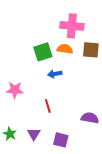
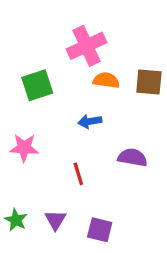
pink cross: (72, 26) -> (87, 46), moved, turned -30
green square: (43, 52) -> (37, 85), moved
purple semicircle: (90, 118) -> (133, 158), moved

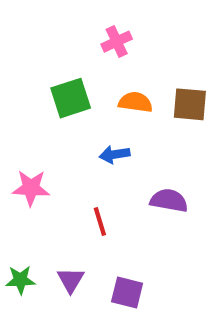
pink cross: (87, 46) -> (117, 42), moved, size x0.6
green square: (37, 85) -> (71, 98), moved
green star: (16, 220) -> (20, 280), turned -30

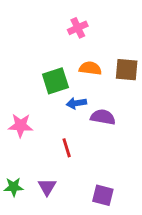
green square: (71, 98) -> (55, 81), moved
purple semicircle: (169, 201) -> (103, 117), moved
purple square: (127, 293) -> (103, 195), moved

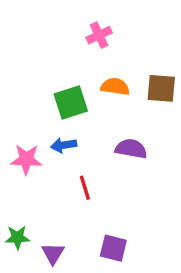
blue arrow: (76, 103) -> (64, 145), moved
purple triangle: (47, 187) -> (53, 253), moved
purple square: (103, 195) -> (113, 248), moved

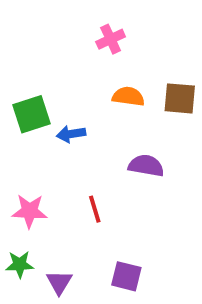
green square: (71, 103) -> (32, 114), moved
blue arrow: (64, 145) -> (71, 134), moved
pink star: (26, 159) -> (30, 211), moved

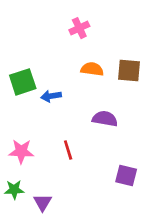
purple square: (126, 276) -> (126, 175), moved

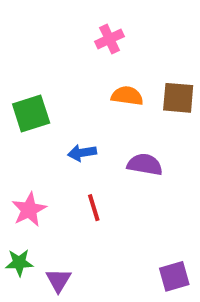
blue arrow: (51, 96) -> (82, 153), moved
pink star: (21, 151) -> (29, 210), turned -30
purple square: (126, 175) -> (174, 276), moved, turned -30

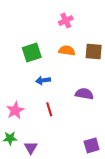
pink cross: (109, 39) -> (66, 21), moved
green square: (31, 114) -> (32, 53), moved
purple semicircle: (145, 165) -> (84, 94), moved

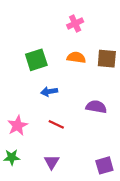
red line: (49, 109) -> (56, 124), turned -48
purple triangle: (31, 148) -> (52, 162), moved

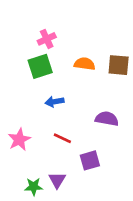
pink cross: (75, 23) -> (47, 39), moved
green star: (12, 157) -> (34, 187), moved
purple square: (104, 165) -> (90, 160), moved

